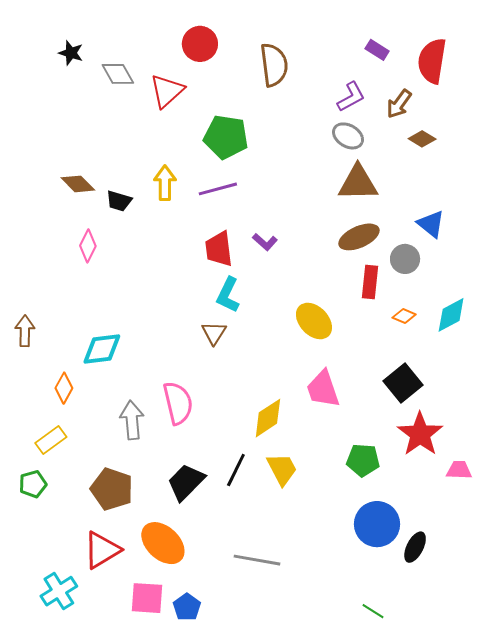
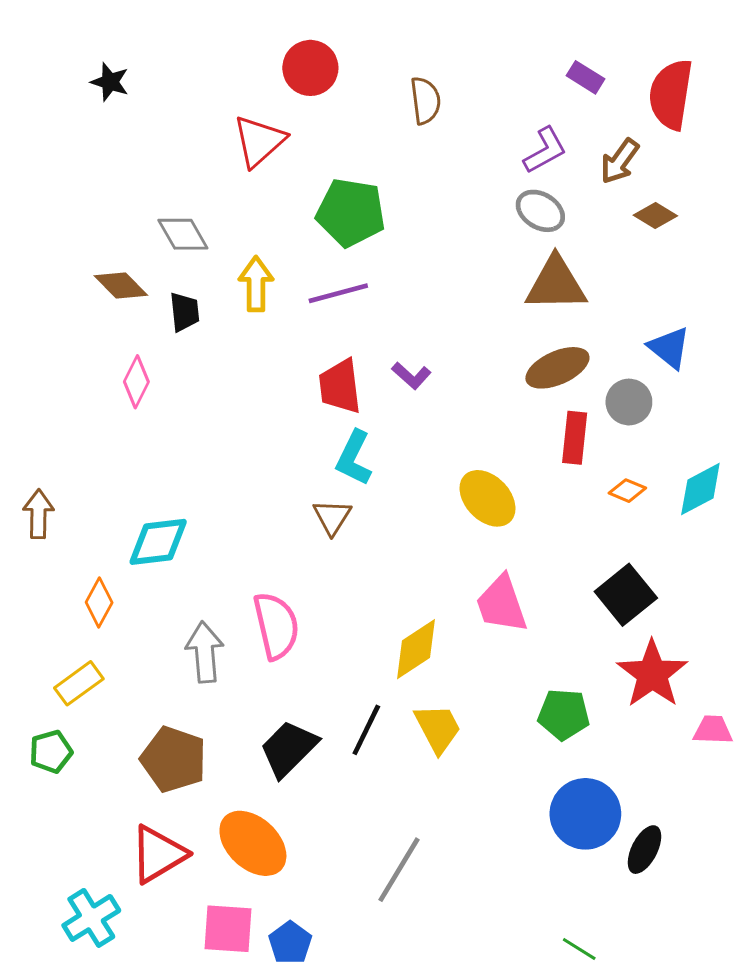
brown semicircle: (274, 65) -> (425, 101), size x0.7
gray diamond: (118, 74) -> (183, 234), moved
black trapezoid: (119, 201) -> (185, 312), turned -112
gray line: (257, 560) -> (399, 870), turned -69

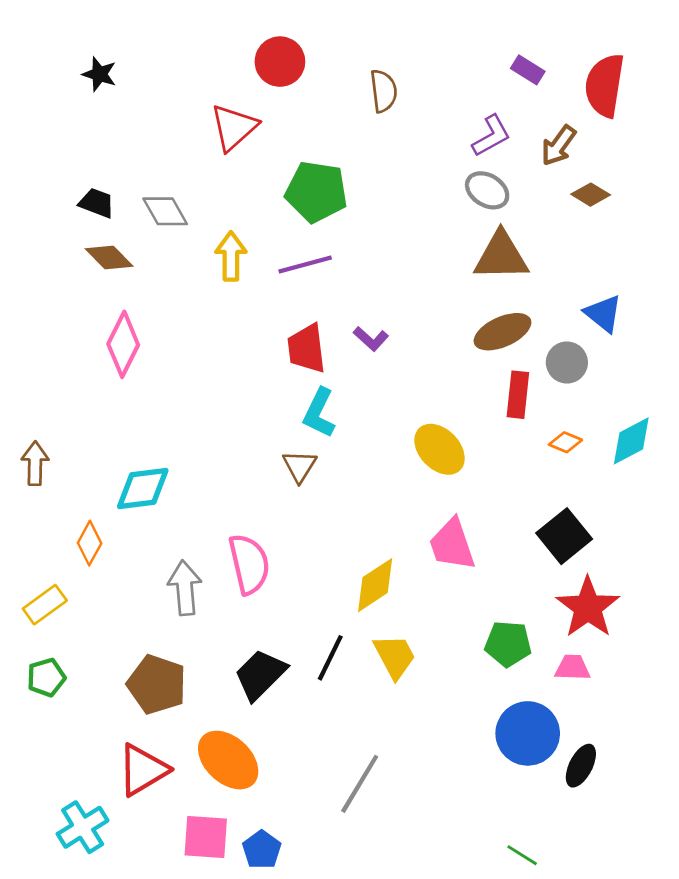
black trapezoid: (185, 312) -> (97, 203), moved, turned -63
pink diamond: (136, 382) -> (123, 344), size x1.4
yellow rectangle: (79, 683) -> (45, 605), moved
pink trapezoid: (713, 730) -> (572, 668), moved

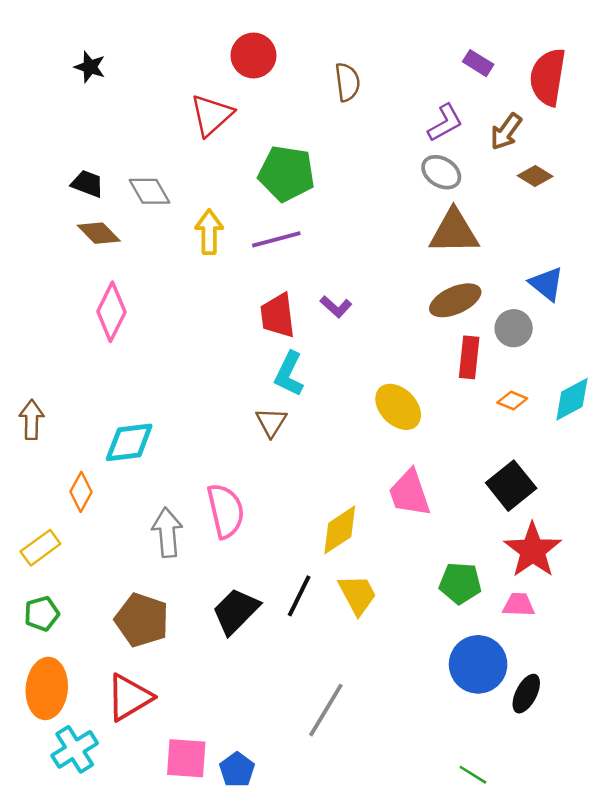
orange ellipse: (228, 760) -> (47, 688), moved, turned 52

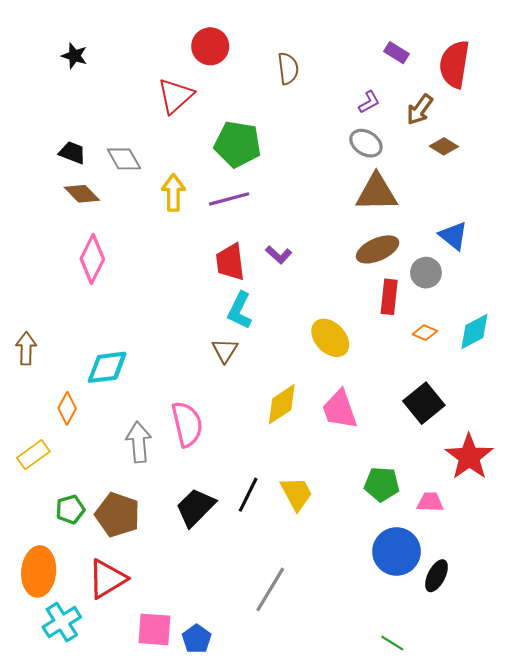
purple L-shape: (445, 123) -> (369, 102), size x0.7
yellow diamond: (340, 530) -> (282, 404), moved
red star: (533, 550) -> (469, 457), moved
green pentagon: (42, 614) -> (70, 509), moved

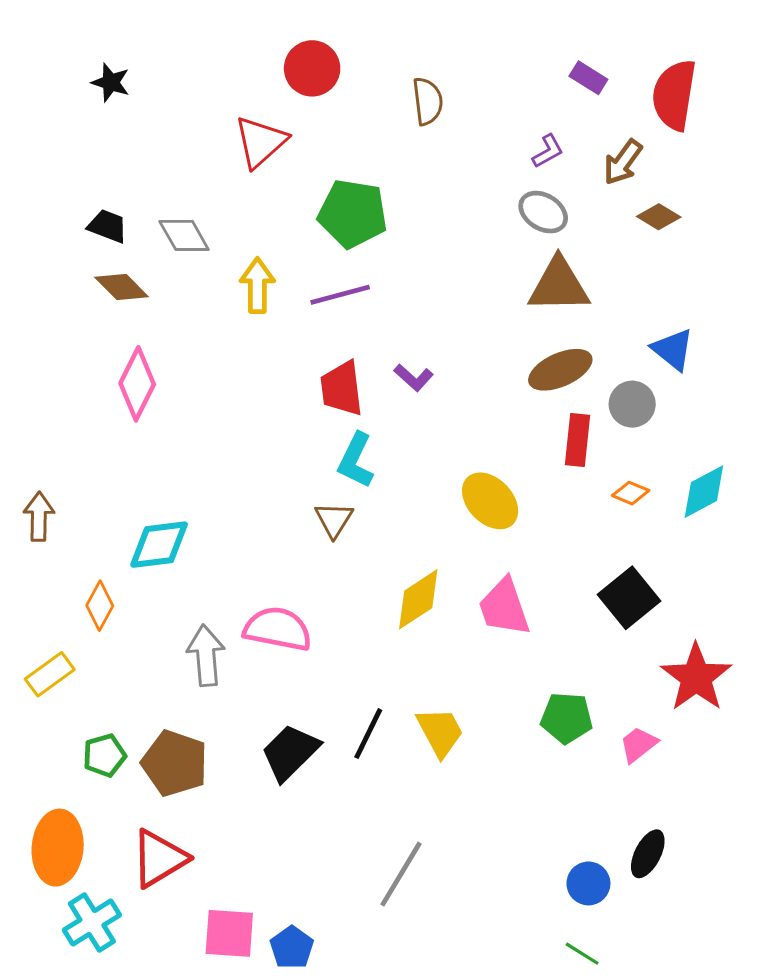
pink semicircle: (187, 424) -> (278, 629), turned -66
pink trapezoid: (430, 502) -> (638, 744), turned -40
blue circle: (397, 552) -> (588, 883), moved, size x0.6

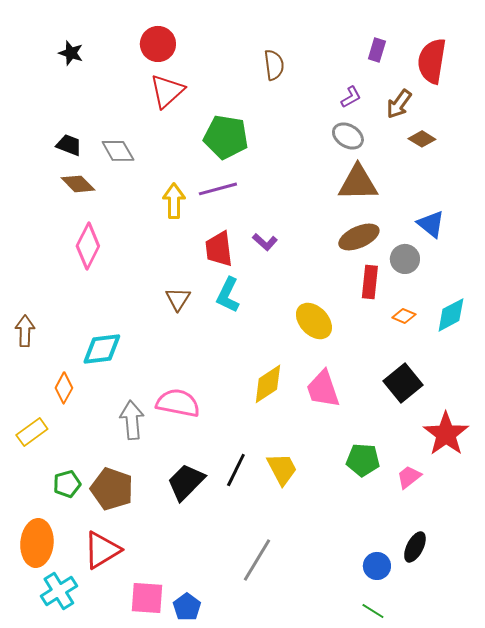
red circle: (312, 68) -> (158, 44), moved
purple rectangle: (588, 78) -> (377, 50), turned 75
yellow arrow: (257, 285) -> (174, 201), moved
brown triangle: (334, 520) -> (178, 299), moved

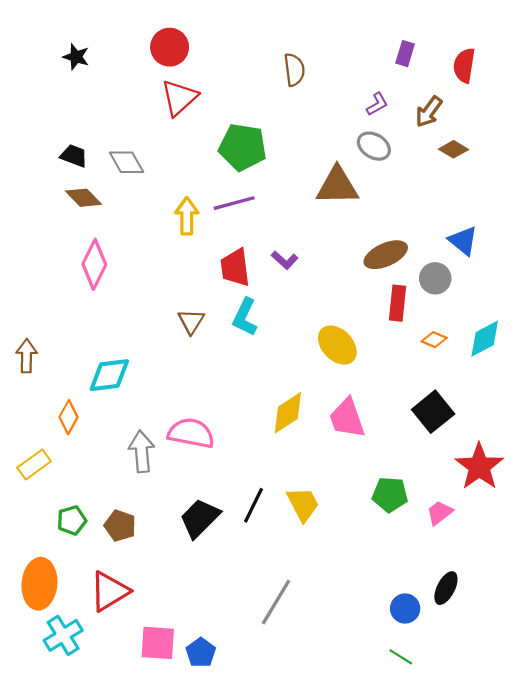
red semicircle: (432, 61) -> (464, 65), size x0.7
brown triangle: (358, 183) -> (337, 186), moved
brown pentagon: (112, 489) -> (120, 526), size x0.7

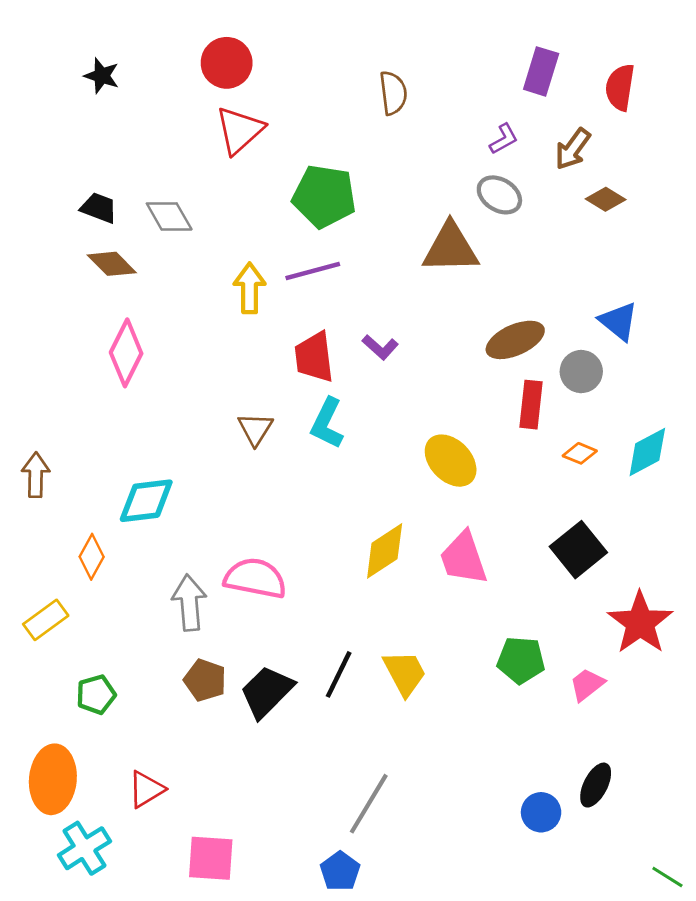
purple rectangle: (405, 54) -> (541, 71), size x1.4
brown pentagon: (120, 526) -> (205, 680), moved
red triangle: (109, 591) -> (146, 789), size x0.7
blue pentagon: (201, 653) -> (340, 871), moved
green line: (401, 657) -> (667, 877), moved

